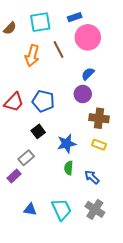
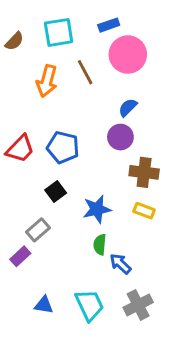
blue arrow: (92, 177) -> (120, 264), moved
gray cross: (95, 209) -> (138, 305), turned 30

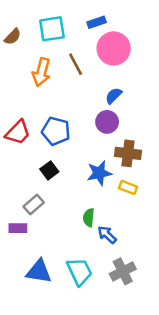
blue star: (97, 209) -> (99, 173), moved
purple rectangle: (20, 256) -> (18, 228), turned 42
blue triangle: (44, 305) -> (39, 271), size x1.5

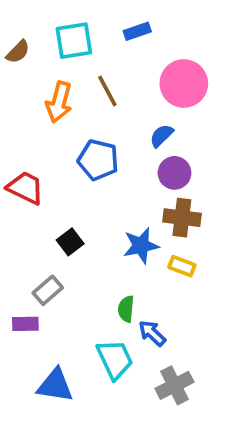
pink circle: (114, 48) -> (184, 83), moved
purple circle: (107, 122) -> (174, 173), moved
blue pentagon: (56, 131) -> (98, 160), moved
red trapezoid: (18, 132) -> (25, 188), turned -108
cyan trapezoid: (80, 271) -> (115, 359), moved

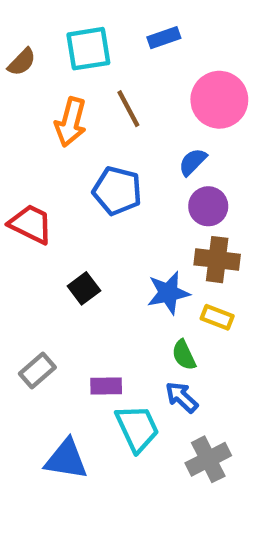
gray rectangle: (48, 290) -> (37, 371), moved
green semicircle: (126, 309) -> (184, 355), moved, turned -30
purple rectangle: (25, 324) -> (106, 386), moved

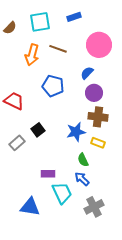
brown line: (128, 109) -> (58, 49), turned -42
gray rectangle: (37, 371) -> (17, 143), moved

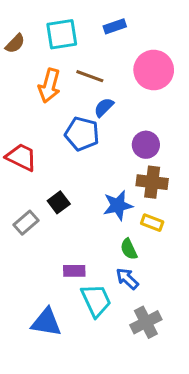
blue semicircle: (87, 73) -> (104, 107), moved

